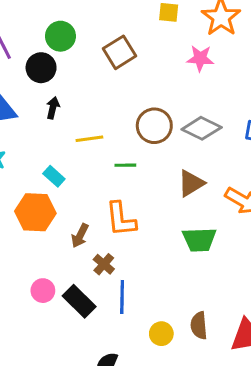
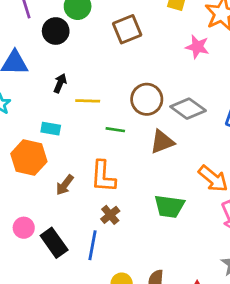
black arrow: (53, 108) -> (60, 83), moved
cyan rectangle: (54, 176) -> (51, 129), turned -42
brown triangle: (191, 183) -> (162, 142), moved
brown cross: (104, 264) -> (110, 215), moved

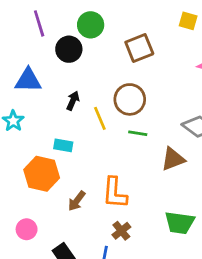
brown circle: (147, 99) -> (130, 99), moved
yellow line: (88, 101) -> (100, 118), turned 65
green line: (115, 130) -> (138, 133), moved
pink circle: (24, 228) -> (27, 229), moved

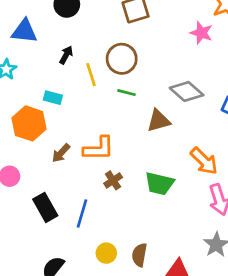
orange L-shape: (115, 193) -> (99, 149), turned -100
brown cross: (121, 231) -> (113, 180), moved

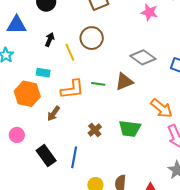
green line: (127, 93) -> (98, 84), moved
orange L-shape: (99, 149) -> (72, 89), moved

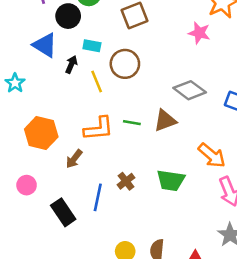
blue triangle: (16, 25) -> (45, 45), moved, turned 30
cyan rectangle: (43, 73) -> (92, 46), moved
blue line: (74, 157) -> (98, 197), moved

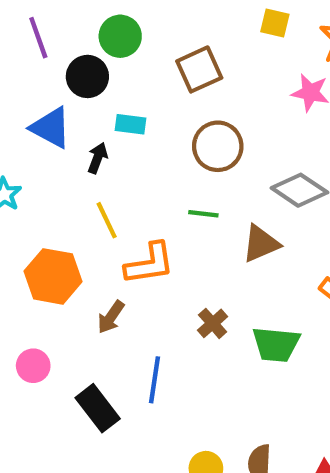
brown circle: (125, 64) -> (218, 146), moved
yellow line: (97, 81) -> (107, 220), moved
green line: (132, 123) -> (203, 214), moved
brown cross: (126, 181) -> (213, 323), moved

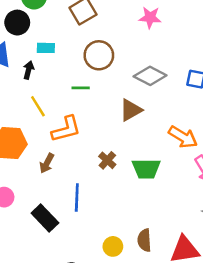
green line: (203, 214) -> (81, 88), moved

